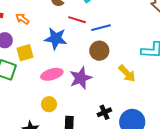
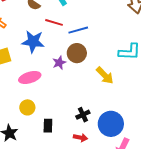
purple star: (81, 78) -> (59, 63), moved, size x0.6

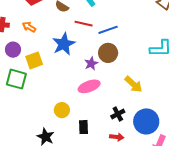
blue star: (33, 42) -> (64, 44), turned -30
yellow arrow: (105, 75) -> (133, 84), moved
pink ellipse: (30, 77) -> (89, 86), moved

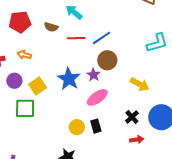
blue star: (64, 44) -> (69, 79), moved
black rectangle: (84, 127) -> (96, 126), moved

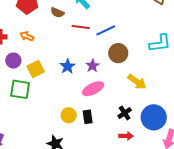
brown circle: (107, 60) -> (118, 53), moved
blue star: (69, 79) -> (68, 66), size x0.7

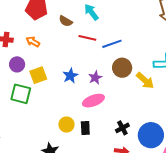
yellow arrow: (137, 82) -> (145, 81), moved

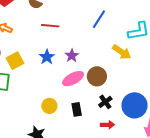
red line: (87, 38) -> (50, 26), moved
blue line: (112, 44) -> (99, 19), moved, turned -30
brown circle: (122, 68) -> (97, 76), moved
black rectangle: (85, 128) -> (77, 109), moved

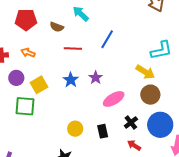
blue line: (99, 19) -> (107, 39), moved
brown circle: (97, 76) -> (150, 95), moved
pink ellipse: (73, 79) -> (114, 99), moved
red arrow: (107, 125) -> (134, 145), turned -144

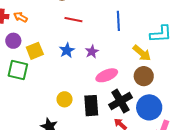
blue line: (107, 39) -> (118, 21), moved, turned -42
orange arrow: (28, 53) -> (20, 17), moved
black cross: (131, 122) -> (120, 101), size x1.6
black rectangle: (103, 131) -> (91, 106), size x1.5

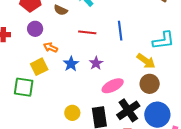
orange arrow: (20, 17) -> (51, 47), moved
red line: (73, 20) -> (87, 32), moved
purple circle: (13, 41) -> (35, 29), moved

